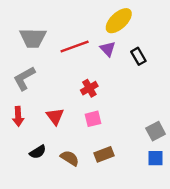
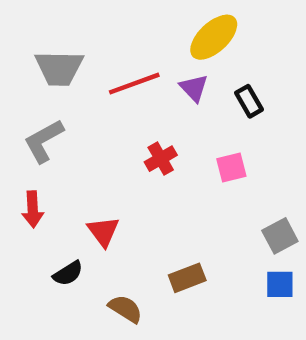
red triangle: (55, 116) -> (103, 231), moved
pink square: (93, 119) -> (231, 167), moved
brown semicircle: (70, 158) -> (125, 309), moved

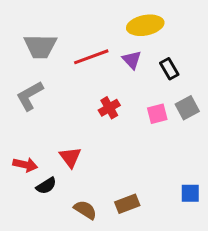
yellow ellipse: (214, 37) -> (145, 25), turned 32
red arrow: (33, 209) -> (25, 165), moved, turned -75
gray square: (280, 236) -> (187, 108), moved
brown rectangle: (187, 278) -> (127, 204), moved

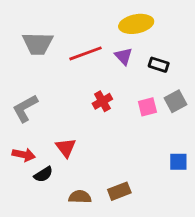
black rectangle: (169, 69) -> (159, 65), turned -42
gray L-shape: (30, 96) -> (25, 108), moved
blue square: (190, 193) -> (178, 162), moved
brown semicircle: (85, 210) -> (80, 197), turned -30

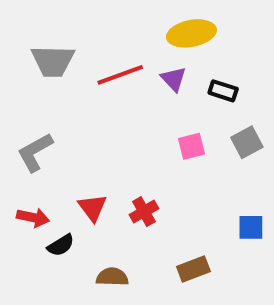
red cross: (102, 101) -> (144, 212), moved
pink square: (147, 107) -> (191, 146), moved
brown rectangle: (119, 191) -> (193, 269), moved

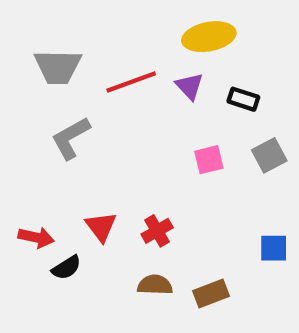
gray L-shape: (35, 152) -> (71, 138), moved
brown semicircle: (112, 277) -> (155, 285), moved

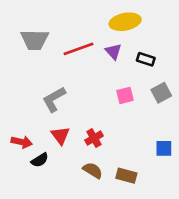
gray L-shape: (71, 138) -> (54, 99), moved
brown semicircle: (155, 285) -> (93, 170), turned 30
brown rectangle: (211, 294) -> (126, 176), turned 36

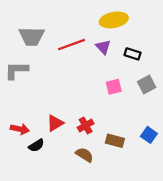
gray L-shape: (54, 99) -> (16, 70), moved, turned 30
red triangle: (60, 135) -> (55, 123), turned 36
blue square: (164, 148) -> (149, 135), turned 35
brown rectangle: (126, 176) -> (115, 141), moved

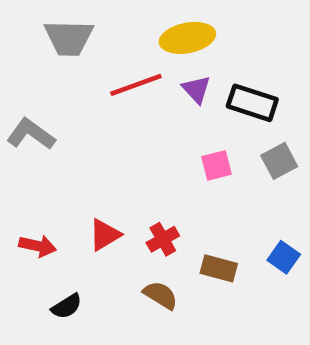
yellow ellipse: (114, 20) -> (187, 38), moved
gray trapezoid: (32, 36) -> (69, 38), moved
black rectangle: (133, 54) -> (252, 103), size x1.5
gray L-shape: (16, 70) -> (31, 134), turned 35
black semicircle: (36, 145) -> (67, 306), moved

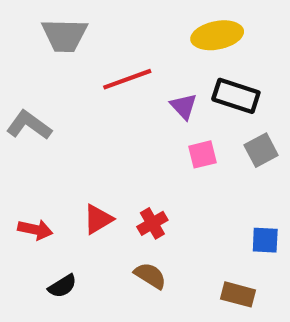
yellow ellipse: (187, 38) -> (217, 35), moved
purple triangle: (196, 89) -> (184, 106), moved
blue square: (284, 257) -> (265, 240), turned -32
brown rectangle: (219, 268) -> (238, 294), moved

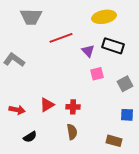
gray square: (261, 150) -> (125, 84), moved
red cross: (152, 223) -> (73, 107), turned 32
brown semicircle: (150, 276) -> (72, 132), turned 49

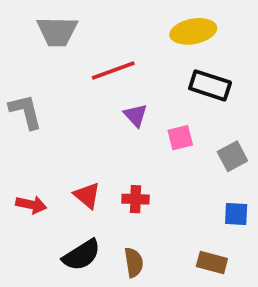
purple triangle: (88, 51) -> (136, 115), moved
gray L-shape: (14, 60) -> (26, 112), turned 40
red triangle: (47, 105) -> (87, 195), turned -49
brown semicircle: (72, 132) -> (134, 262), moved
black semicircle: (30, 137) -> (81, 255), moved, size x1.5

